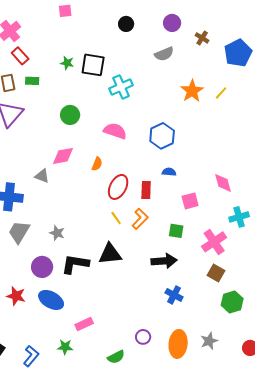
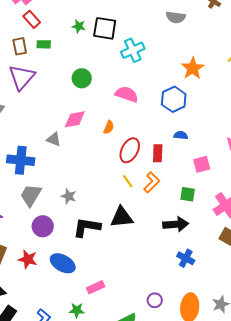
gray semicircle: (164, 54) -> (176, 17), turned 30
orange star: (192, 91) -> (193, 68), moved
purple circle: (42, 267) -> (43, 226), moved

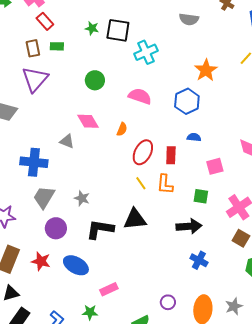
pink diamond: (75, 119) -> (88, 121), turned 70
orange L-shape: (152, 182) -> (165, 184), turned 140

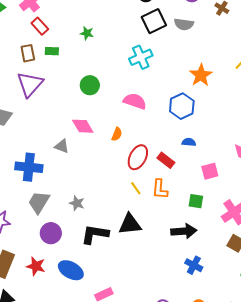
black square: (118, 30) -> (154, 21), moved, turned -35
red rectangle: (171, 155) -> (166, 160), turned -54

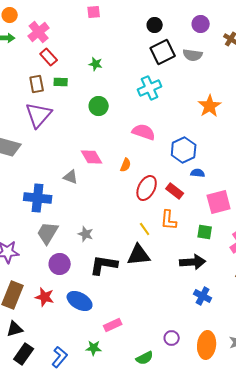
green circle: (90, 85) -> (99, 106), moved
blue hexagon: (182, 106) -> (184, 150), moved
pink square: (210, 171) -> (219, 202), size x1.4
yellow line: (136, 188) -> (145, 229), moved

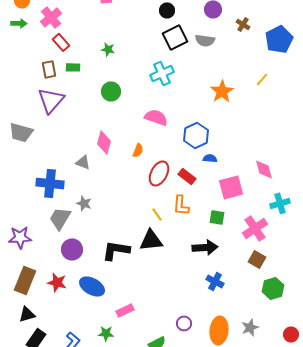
pink diamond: (92, 157) -> (104, 142), turned 45
gray star: (86, 234) -> (84, 203), moved

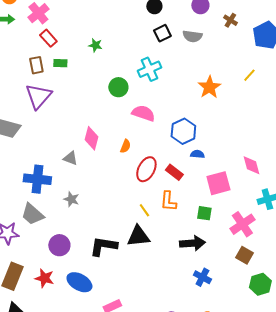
black square: (175, 37) -> (162, 33), size x0.7
green circle: (111, 91) -> (118, 87), moved
gray trapezoid: (60, 218) -> (32, 214), moved, turned -80

